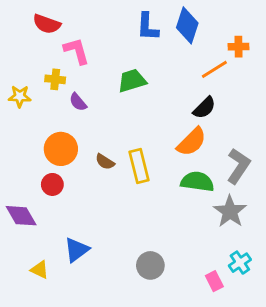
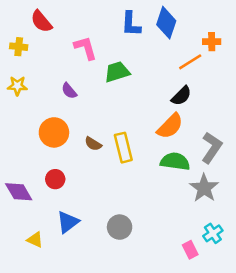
red semicircle: (47, 24) -> (41, 21), turned 30
pink L-shape: (77, 51) -> (86, 48), moved
yellow cross: (55, 79) -> (19, 47), moved
red circle: (52, 184) -> (55, 179), moved
gray circle: (150, 265) -> (120, 227), moved

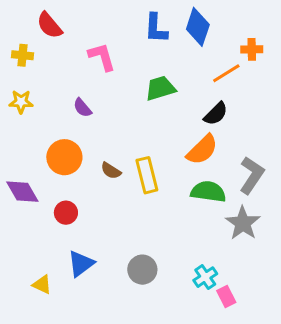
green trapezoid: (117, 72) -> (160, 88), moved
purple diamond: (19, 192) -> (22, 192), moved
cyan cross: (213, 233) -> (205, 277), moved

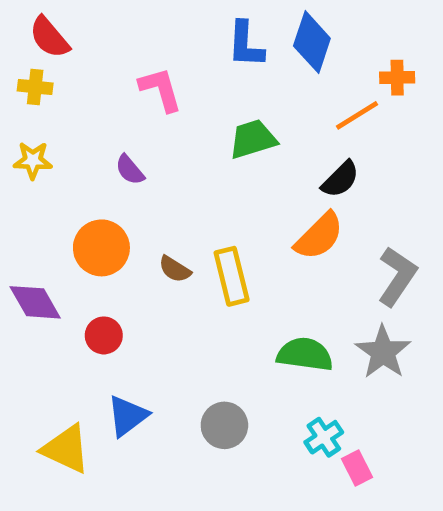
red semicircle: (49, 25) -> (49, 37), moved
green semicircle: (208, 192) -> (305, 354), moved
yellow triangle: (42, 285) -> (66, 449), size x1.6

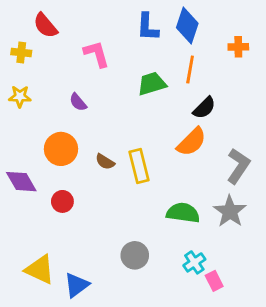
red semicircle: (49, 37) -> (45, 26), moved
orange line: (357, 115) -> (190, 70), moved, turned -48
blue triangle: (127, 416) -> (77, 285), moved

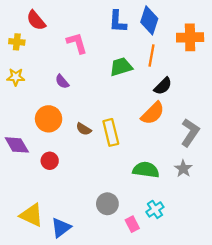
orange cross: (238, 47) -> (190, 37), size x1.6
gray star: (230, 211) -> (183, 169), size x0.7
pink rectangle: (214, 281) -> (132, 224), moved

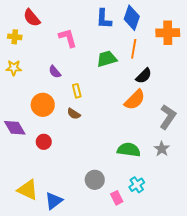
yellow rectangle: (111, 132) -> (77, 91), moved, size x0.6

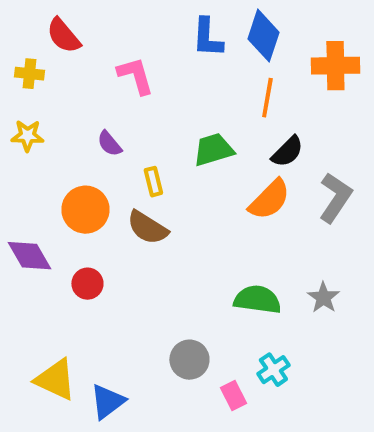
green trapezoid: (107, 59) -> (213, 150), moved
brown semicircle: (74, 114) -> (147, 228), size x1.5
gray L-shape: (168, 117) -> (335, 198), moved

